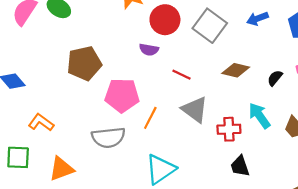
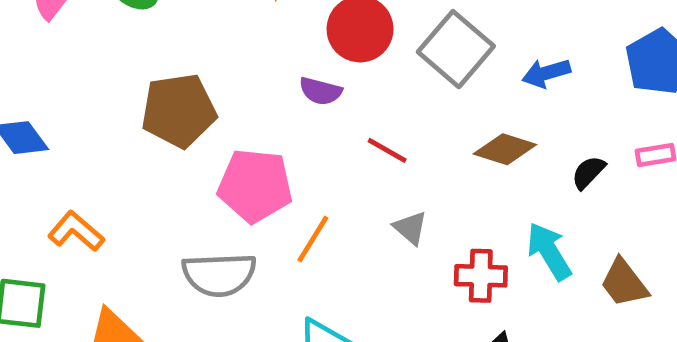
blue arrow: (258, 19) -> (546, 73), moved
gray triangle: (195, 110) -> (410, 228), size x0.6

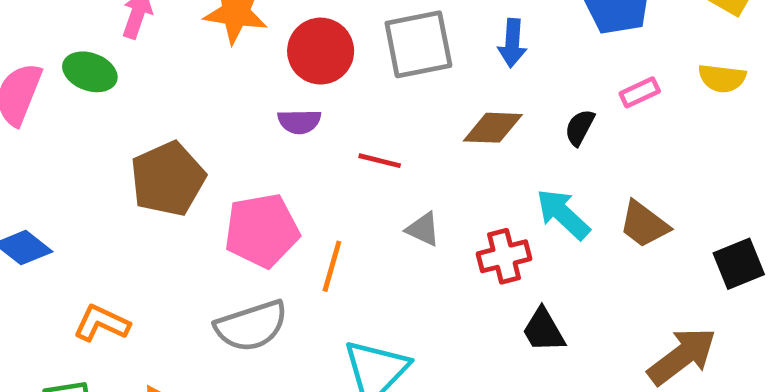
gray square: (456, 49) -> (418, 44), turned -36
blue arrow: (546, 73) -> (512, 43), turned -54

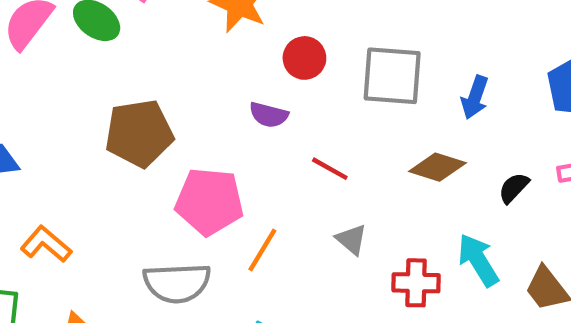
red circle: (321, 51) -> (304, 58), size x0.7

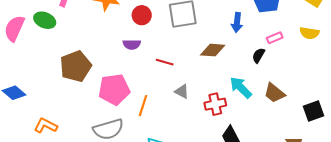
blue arrow: (475, 97) -> (237, 22), moved
black semicircle: (514, 188) -> (258, 55), moved

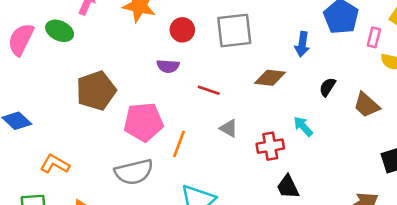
pink rectangle: (275, 38) -> (374, 37), moved, turned -56
cyan arrow: (241, 87) -> (303, 126), size x0.7
brown trapezoid: (274, 93) -> (367, 105), moved

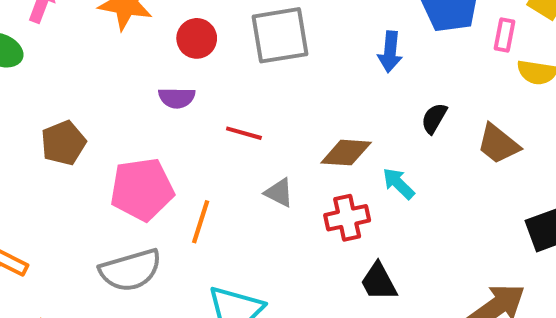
brown diamond: (270, 78) -> (346, 153), moved
brown pentagon: (96, 91) -> (63, 143), size x0.7

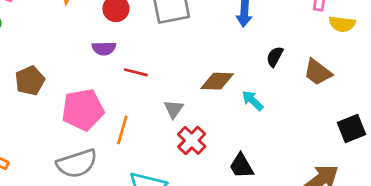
red line: (244, 133) -> (136, 72), moved
gray triangle: (279, 193) -> (174, 109), turned 40
red cross: (347, 218) -> (192, 140), moved, turned -32

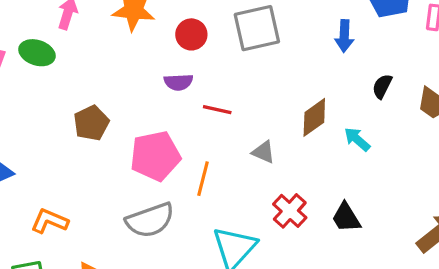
brown diamond: (217, 81) -> (314, 117), turned -36
gray triangle: (174, 109) -> (263, 152), turned -40
red cross: (192, 140) -> (290, 211), moved

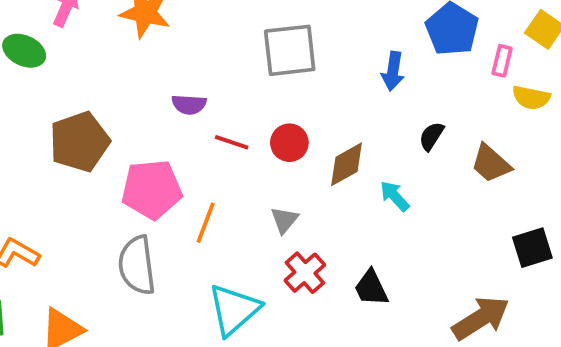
red circle: (191, 34) -> (289, 143), moved
brown pentagon: (91, 123) -> (80, 142), size x1.4
gray triangle: (263, 152) -> (284, 220), moved, turned 40
gray semicircle: (150, 220) -> (137, 265), turned 96

